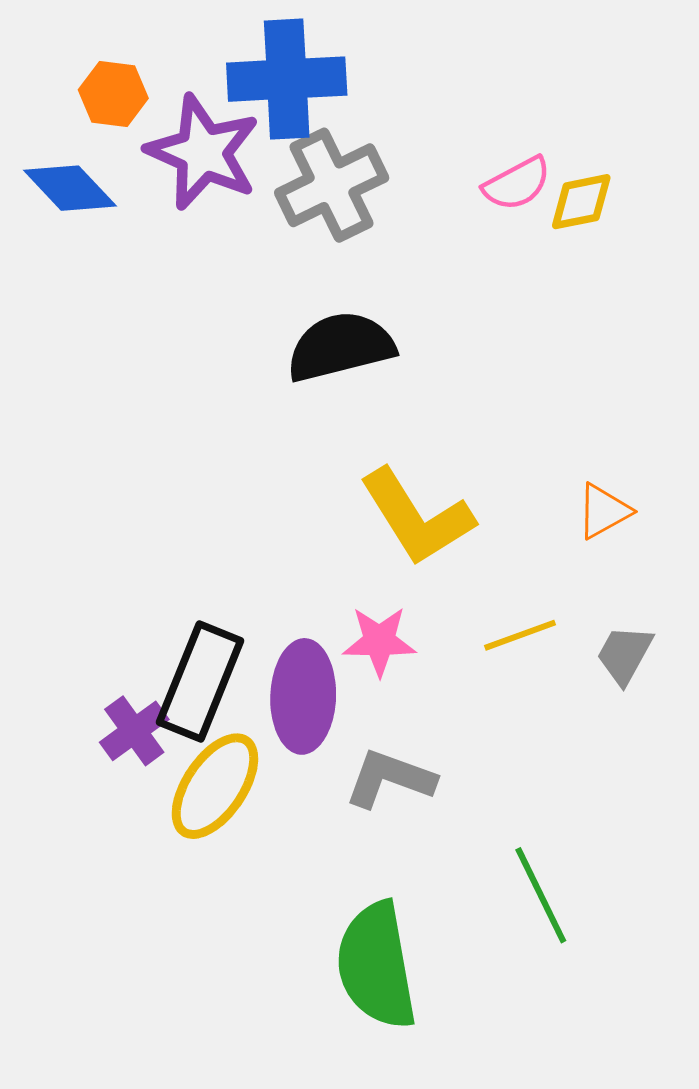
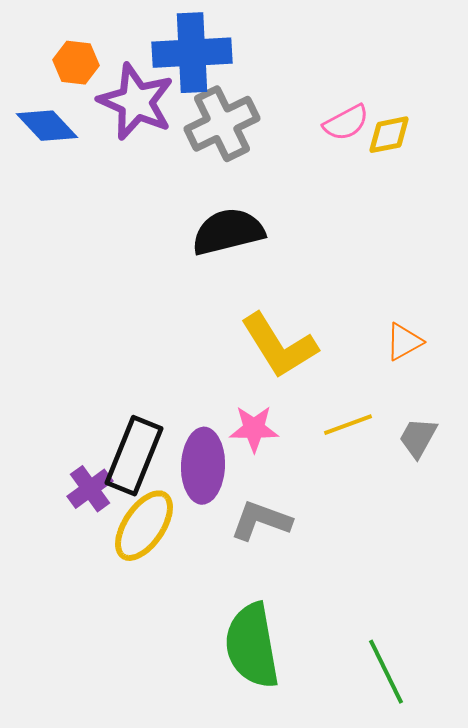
green line: (541, 895) -> (386, 672), moved

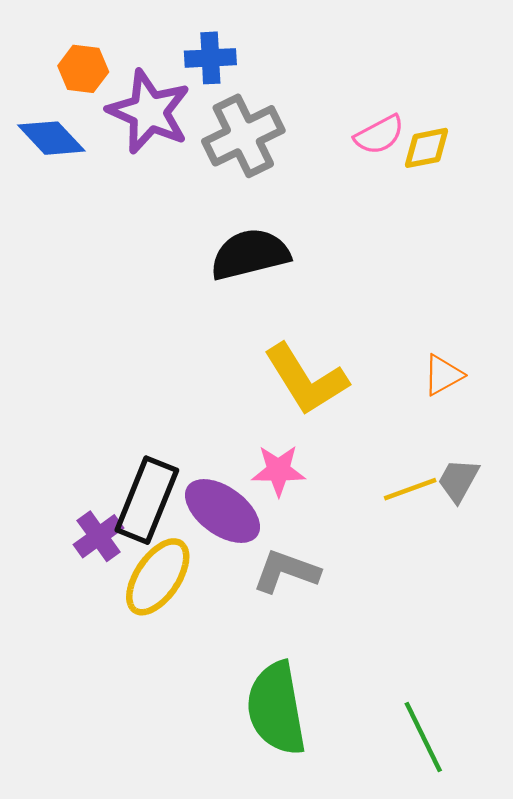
blue cross: (192, 53) -> (210, 58), size x0.6
yellow line: (348, 425) -> (410, 489), moved
purple ellipse: (203, 466) -> (222, 511), turned -56

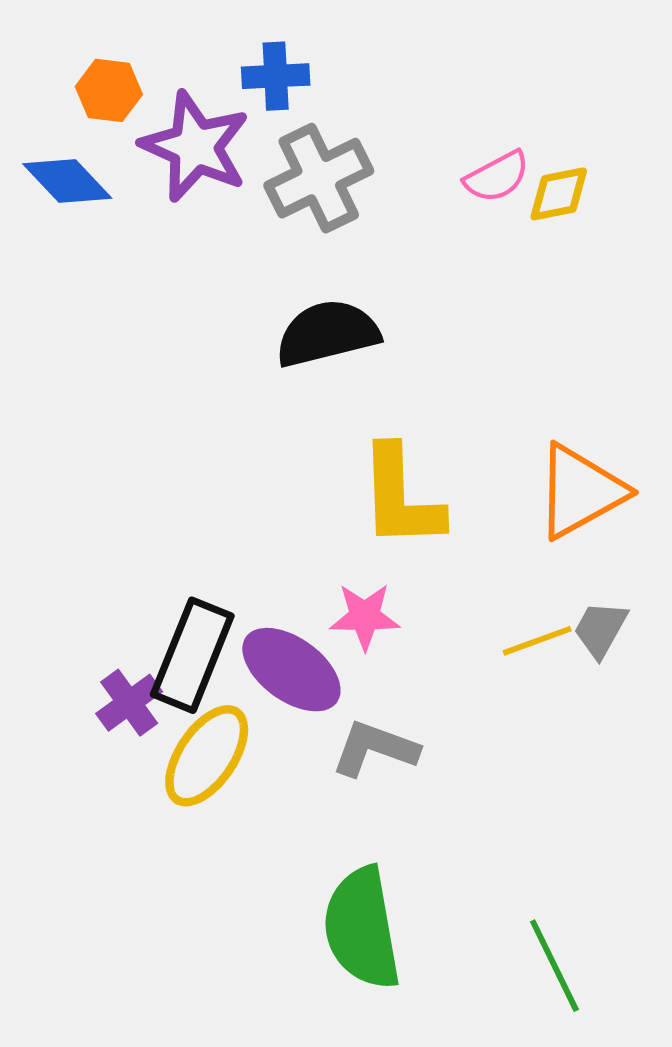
orange triangle: (443, 375) -> (580, 491), size x1.8
yellow L-shape: (306, 379) -> (401, 497), turned 30

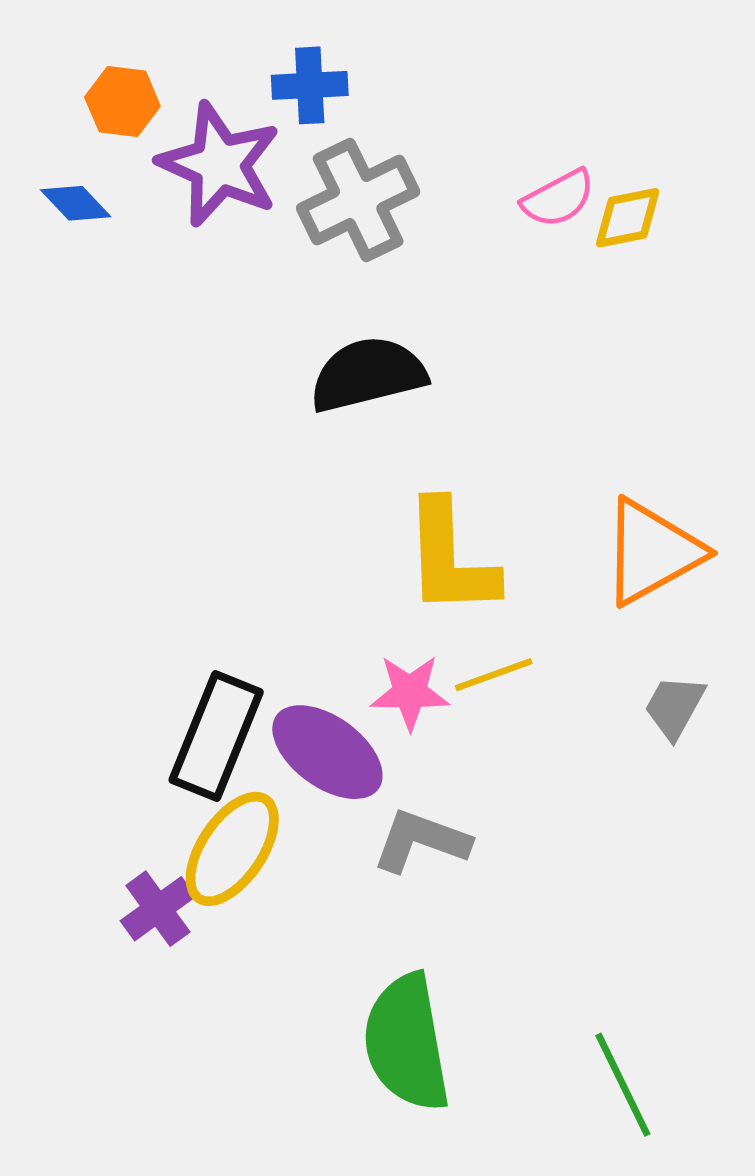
blue diamond: (67, 181) -> (76, 203), size x0.7
yellow line: (537, 641) -> (494, 675), moved
purple cross: (129, 703) -> (158, 909), moved

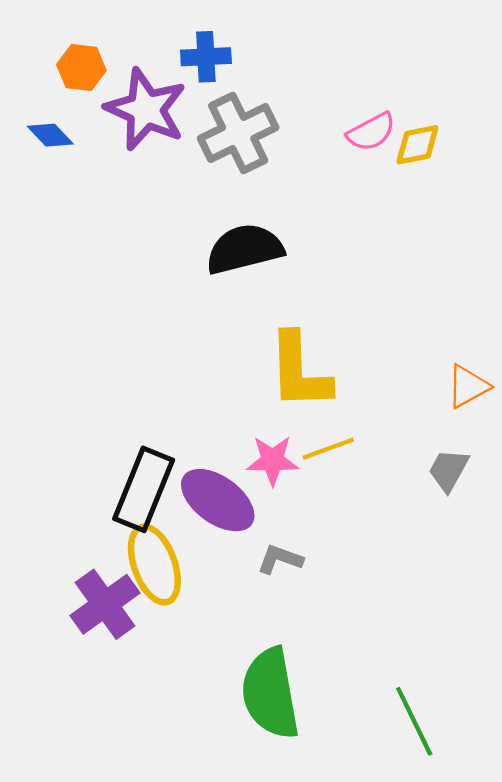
orange triangle: (652, 552) -> (468, 386), moved, size x0.6
gray L-shape: (421, 841) -> (280, 559), size x0.7
yellow ellipse: (232, 849) -> (154, 565), turned -54
purple cross: (158, 909) -> (105, 604), size x1.4

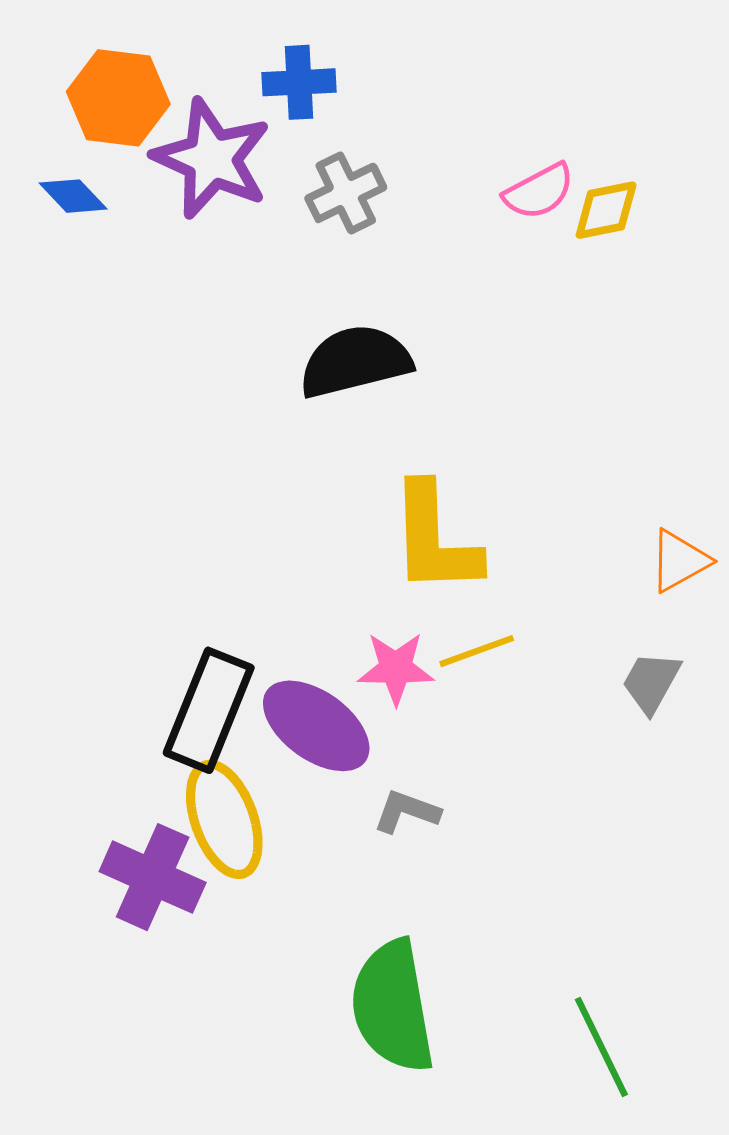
orange hexagon: (81, 68) -> (118, 98), size x1.4
gray cross: (238, 133) -> (346, 193), size x0.7
purple cross: (105, 604) -> (153, 877), turned -30

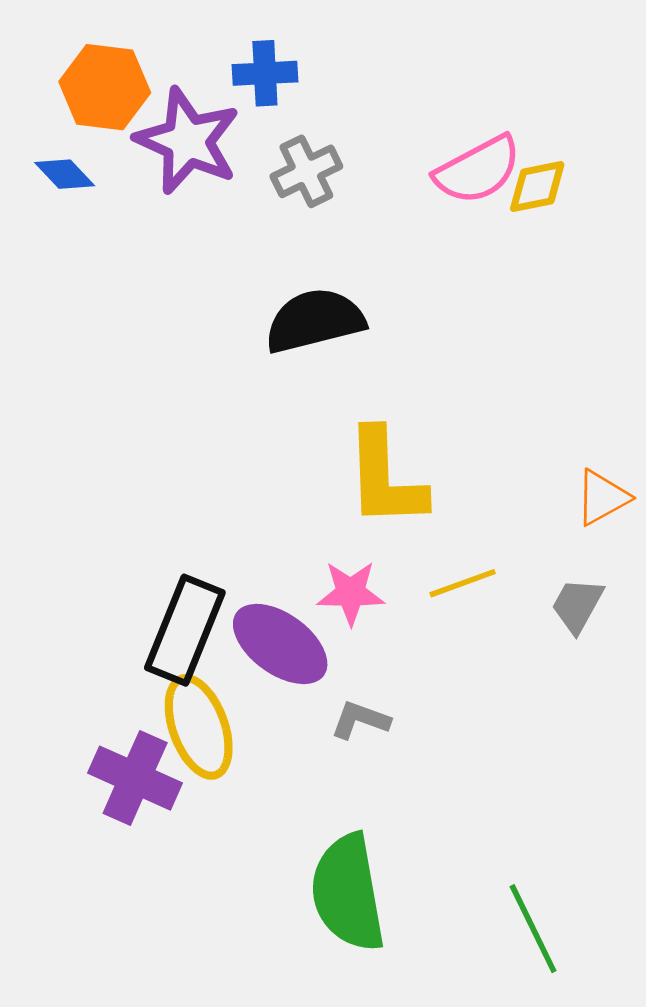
pink semicircle: (539, 191) -> (478, 170), size x1.4
yellow line: (477, 651) -> (463, 583), moved

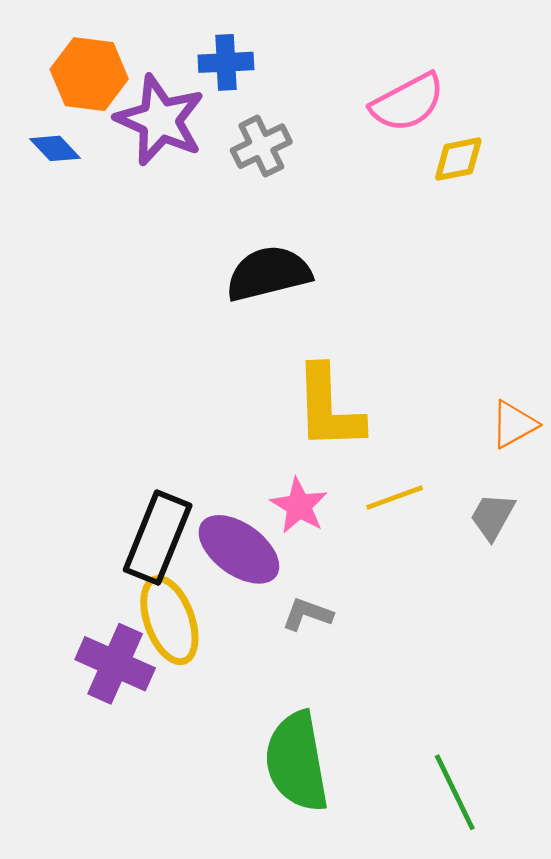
pink semicircle: (478, 170) -> (408, 102), moved
pink star: (351, 593) -> (299, 506), turned 30

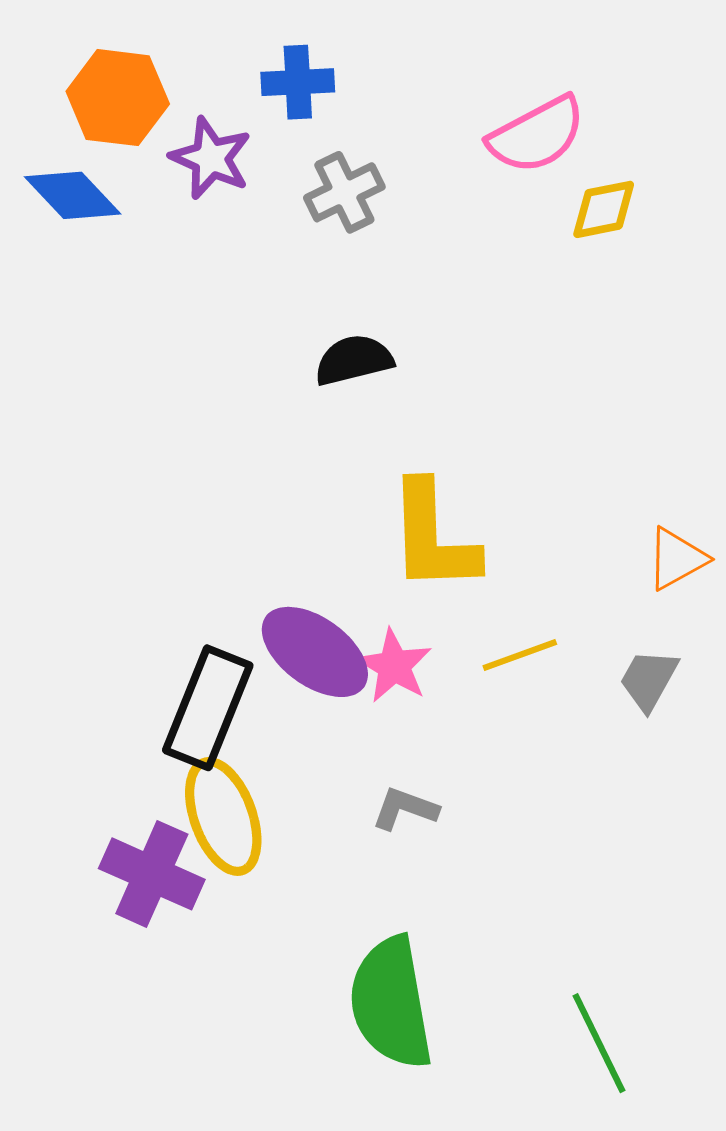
purple star: (160, 120) -> (211, 158), size x0.7
blue diamond: (55, 148) -> (73, 195), size x1.4
black semicircle: (268, 273) -> (354, 360), size x0.7
purple ellipse: (239, 549) -> (315, 652), moved

